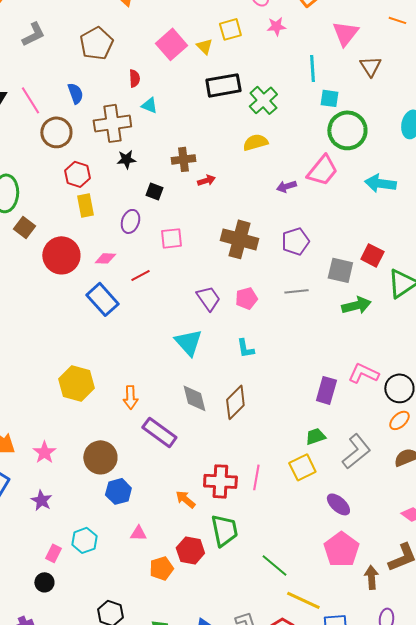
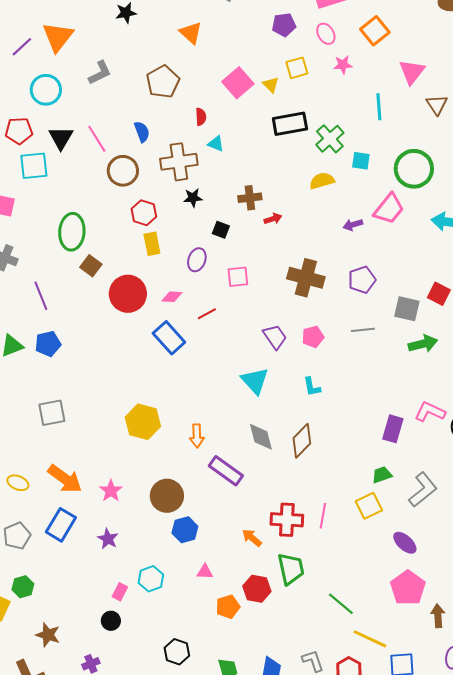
cyan square: (329, 98) -> (361, 161), moved

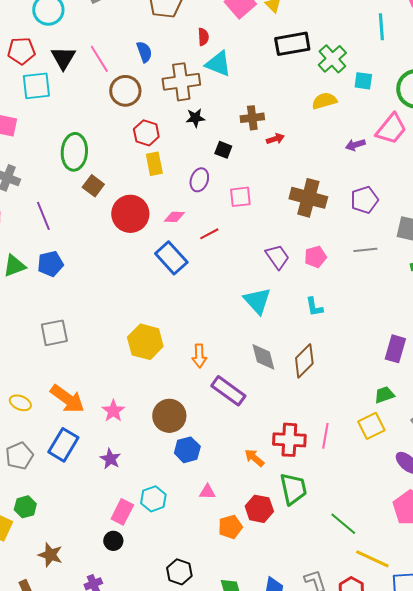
cyan triangle: (216, 144) -> (218, 64), size x1.6
pink rectangle: (120, 592) -> (122, 512), size x1.4

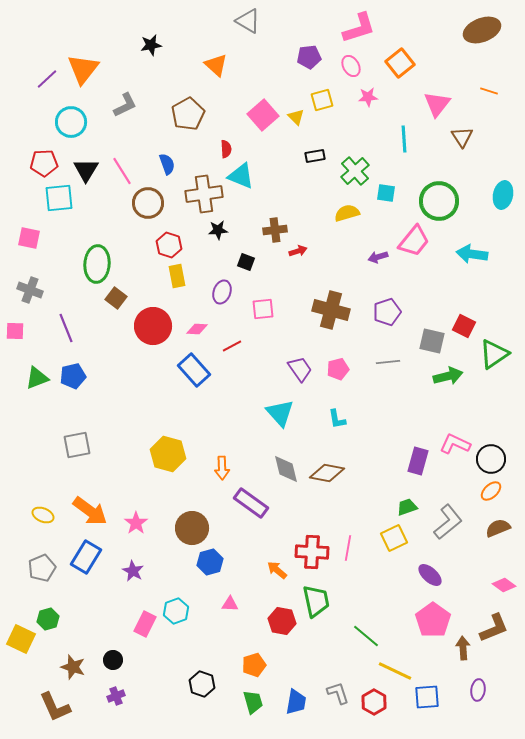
black rectangle: (292, 44) -> (315, 156), size x0.6
brown diamond: (304, 361) -> (327, 473), turned 56
orange pentagon: (230, 527) -> (254, 665), moved
black circle: (113, 541) -> (113, 660), moved

